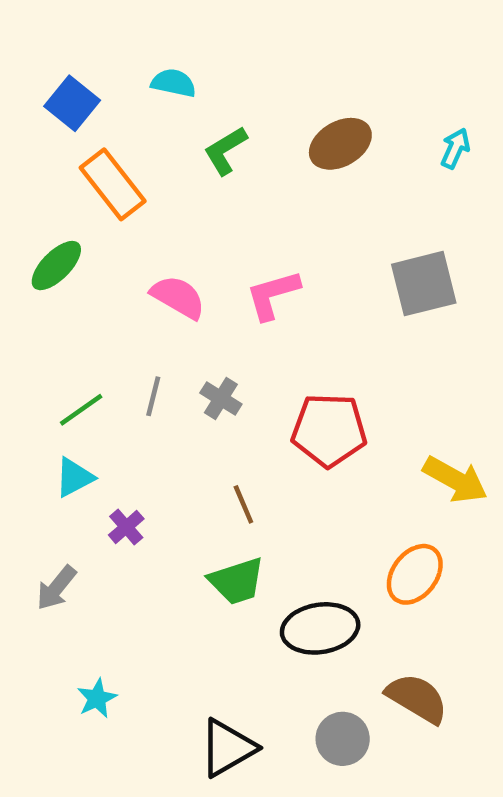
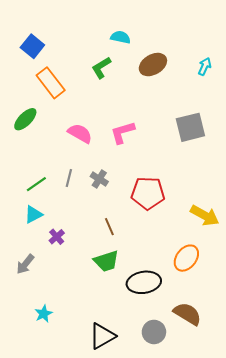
cyan semicircle: (174, 83) -> (121, 37), moved

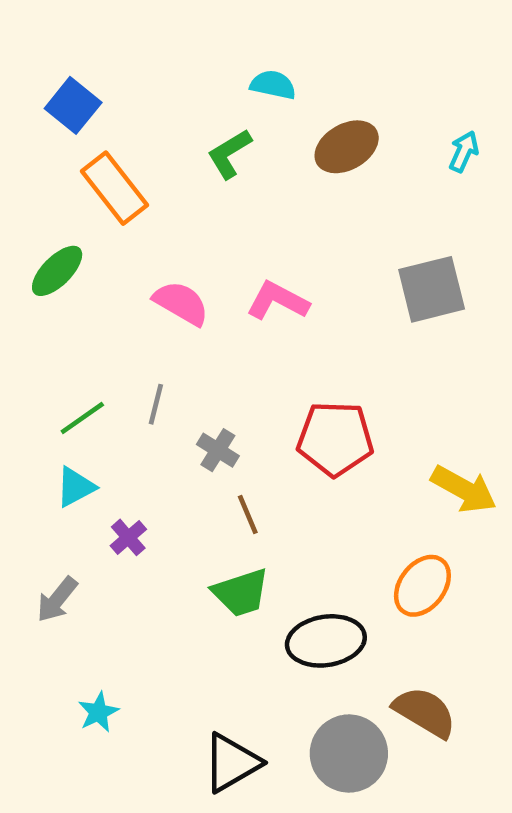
pink L-shape: (123, 132) -> (278, 301), turned 44
gray cross: (99, 179) -> (218, 450), moved
gray circle: (154, 332) -> (349, 754), size x1.4

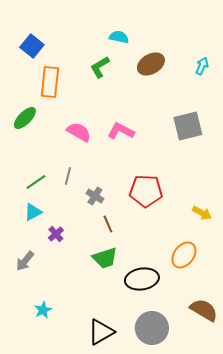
orange rectangle: (114, 188) -> (50, 82), turned 44
yellow arrow: (464, 489) -> (202, 213), size x0.7
brown semicircle: (425, 712) -> (204, 310), moved

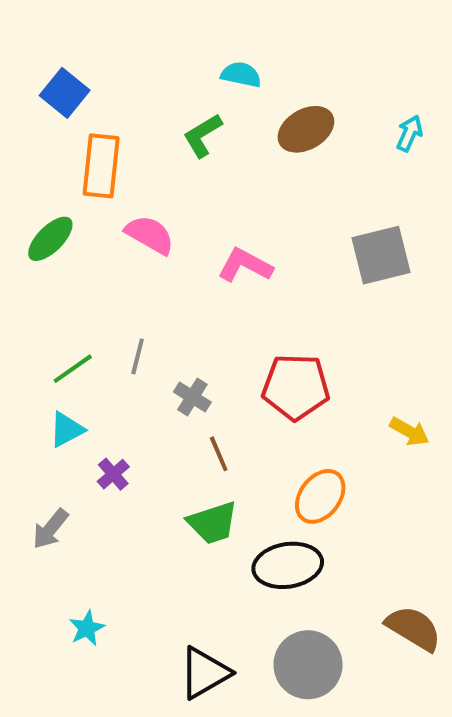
pink semicircle: (79, 132) -> (150, 235), moved
orange ellipse: (184, 255) -> (320, 496), moved

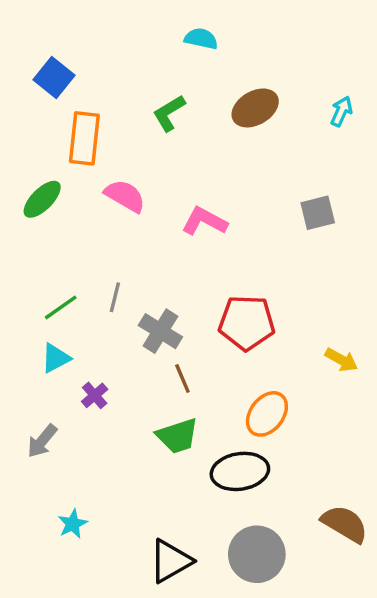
cyan semicircle: (241, 75) -> (201, 39), moved
gray square: (381, 255) -> (318, 213), size x0.7
gray cross: (192, 397) -> (160, 331), size x1.4

